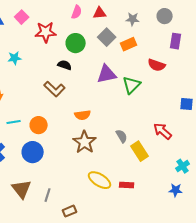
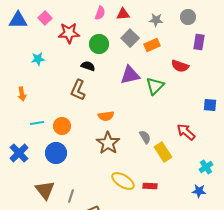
brown L-shape: (55, 89) -> (78, 90), turned 70

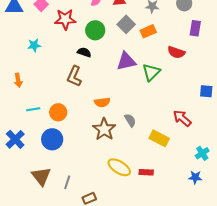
gray semicircle: (145, 137) -> (130, 120), moved
yellow rectangle: (163, 152) -> (159, 138), turned -30

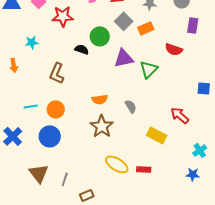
green circle: (95, 30) -> (100, 36), moved
brown L-shape: (74, 76) -> (57, 73), moved
orange arrow: (18, 80) -> (14, 65), moved
gray semicircle: (130, 120) -> (131, 106), moved

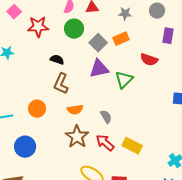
gray square: (124, 21) -> (98, 43), moved
green circle: (100, 36) -> (74, 29), moved
brown L-shape: (57, 73) -> (61, 84), moved
orange circle: (56, 109) -> (37, 109), moved
red arrow: (180, 115) -> (105, 143), moved

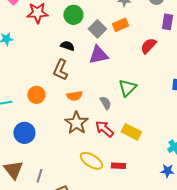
black semicircle: (57, 60) -> (67, 46), moved
red semicircle: (149, 60) -> (148, 46), turned 114
green triangle: (124, 80) -> (127, 88), moved

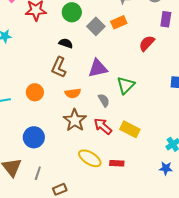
purple triangle: (98, 55) -> (98, 68), moved
blue circle: (24, 133) -> (34, 137), moved

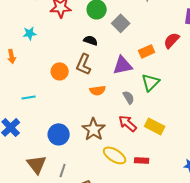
orange rectangle: (119, 22) -> (147, 51), moved
orange circle: (35, 92) -> (60, 71), moved
brown star: (75, 120) -> (94, 129), moved

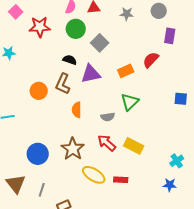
purple triangle: (123, 65) -> (91, 74), moved
orange semicircle: (98, 90) -> (77, 110), turned 98
gray semicircle: (129, 97) -> (108, 117), turned 112

